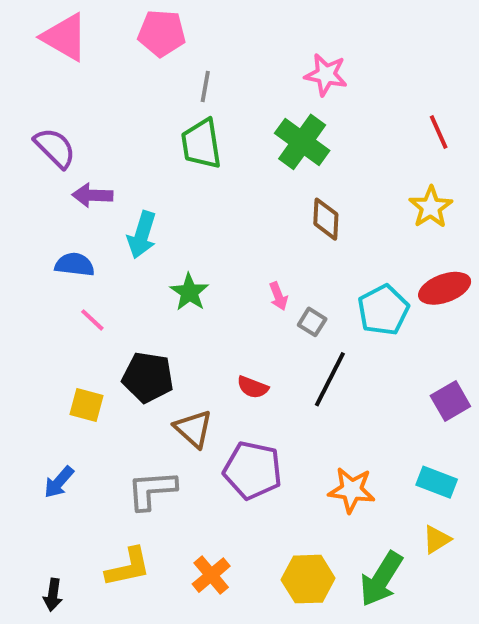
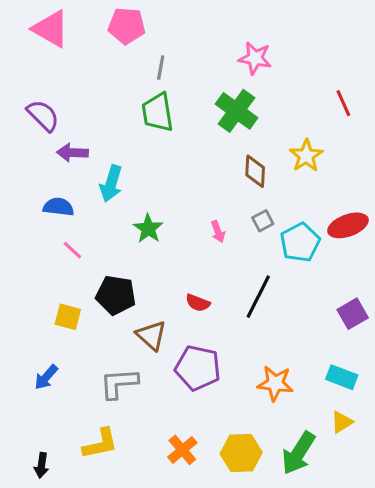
yellow star: (431, 207) -> (306, 156), moved
gray square: (312, 322) -> (263, 221), moved, turned 30
orange cross: (211, 575) -> (182, 450), moved

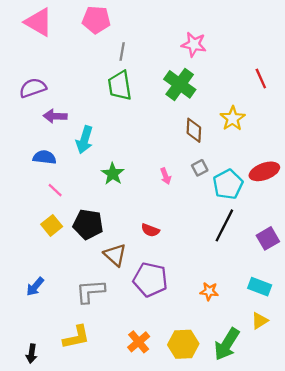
purple semicircle: (43, 115) -> (33, 88), turned -64
black line: (258, 297) -> (224, 225), moved
yellow square: (68, 317) -> (52, 225), moved, turned 36
orange star: (275, 383) -> (209, 291), size x0.7

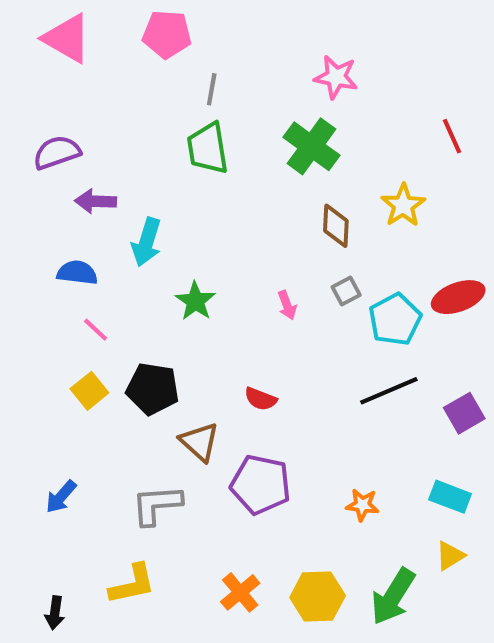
black line: (224, 225) -> (389, 391), turned 40

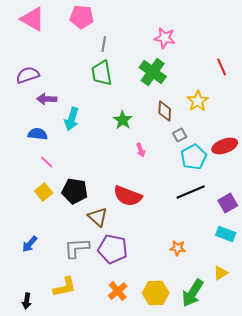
gray square: (346, 291) -> (180, 135), moved
green star: (195, 301) -> (123, 120), moved
red semicircle: (261, 399) -> (128, 196), size x1.8
purple pentagon: (261, 484) -> (113, 249), moved
cyan rectangle: (450, 497) -> (226, 234), moved

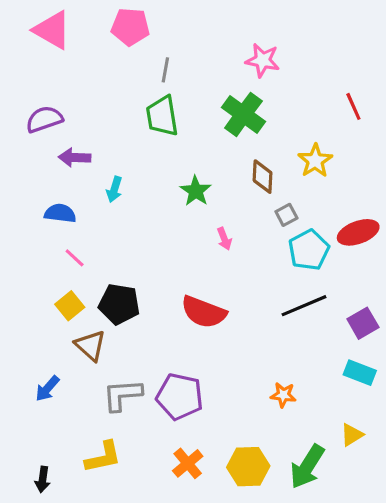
cyan arrow: (72, 119) -> (114, 189), size x0.7
brown triangle: (98, 217) -> (90, 346), moved

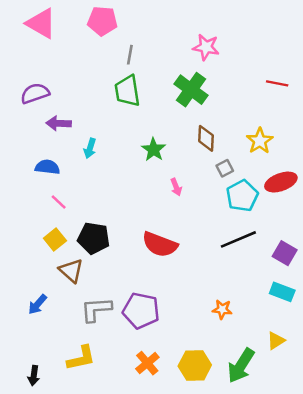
red line: (353, 106) -> (277, 83), turned -55
yellow star: (315, 161) -> (260, 141), moved
purple square: (363, 323) -> (285, 253), turned -30

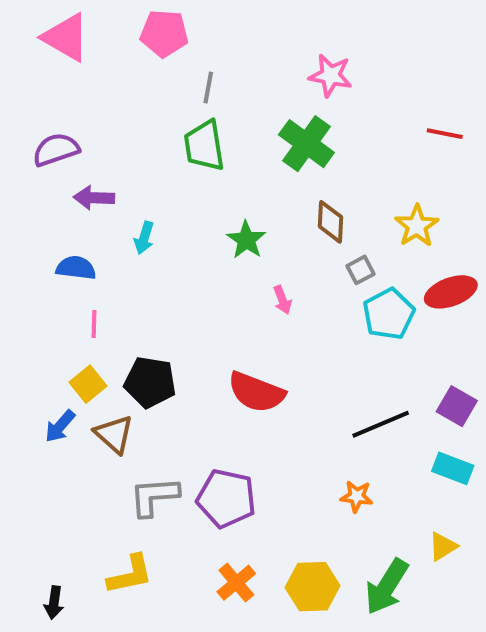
pink line: (59, 202) -> (94, 324), turned 49
black line: (238, 239) -> (381, 424), moved
blue arrow: (37, 304) -> (60, 426), moved

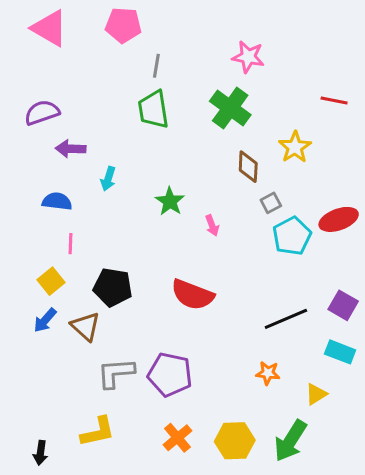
yellow star: (417, 226) -> (295, 147), moved
green star: (246, 240) -> (170, 201), moved
yellow square: (88, 384) -> (51, 281), moved
yellow triangle: (443, 547) -> (316, 394), moved

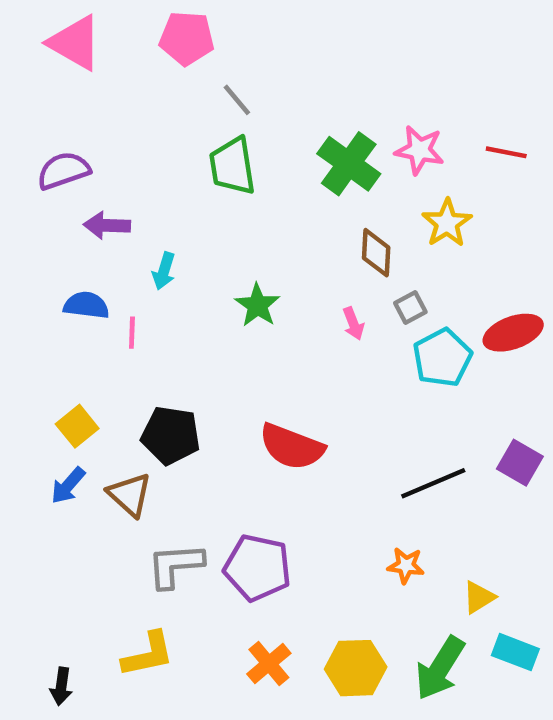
pink star: (248, 57) -> (419, 150), moved
gray line: (156, 66) -> (237, 100), turned -50
pink arrow: (212, 225) -> (353, 323), moved
pink line: (71, 244) -> (132, 333), moved
cyan rectangle: (340, 352) -> (515, 652), moved

